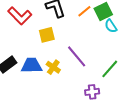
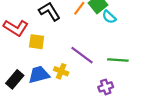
yellow square: (47, 35) -> (37, 42), moved, turned 35
green line: (110, 69) -> (118, 60), turned 66

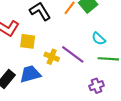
cyan semicircle: (109, 17) -> (99, 39), moved
yellow cross: (61, 71) -> (52, 57), moved

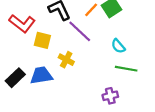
purple line: (73, 54) -> (80, 31), moved

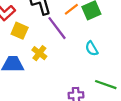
green line: (126, 69) -> (106, 85), moved

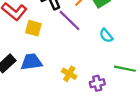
yellow cross: (39, 53) -> (69, 74), moved

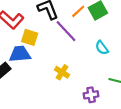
blue trapezoid: (31, 62) -> (20, 54), moved
yellow cross: (69, 74) -> (62, 72), moved

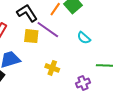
yellow square: (30, 37) -> (31, 36), moved

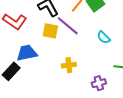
yellow cross: (52, 68) -> (69, 65), turned -32

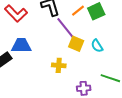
yellow square: (50, 31) -> (76, 44), moved

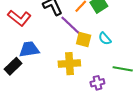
yellow cross: (59, 65) -> (69, 64), size x1.5

